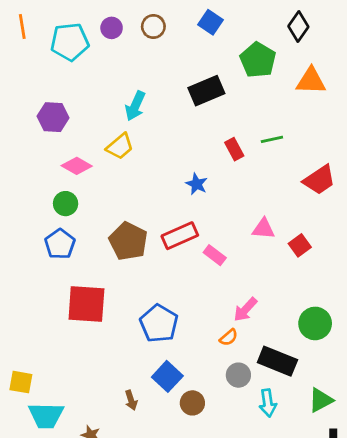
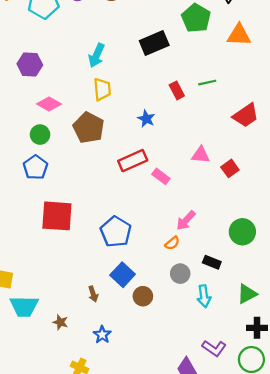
yellow trapezoid: (120, 146) -> (102, 89), moved, turned -55
brown pentagon: (128, 241) -> (89, 128), moved
black rectangle: (277, 361) -> (212, 262), size x0.6

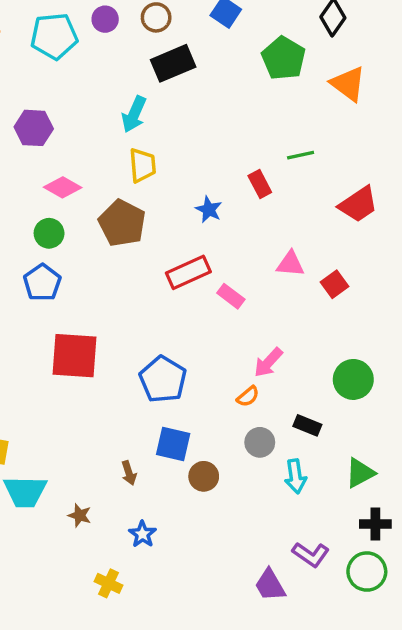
orange triangle: (239, 35) -> (348, 84), turned 35
black rectangle: (154, 43) -> (173, 63), moved
red rectangle: (177, 90) -> (260, 184), moved
blue square: (123, 275) -> (173, 444), turned -30

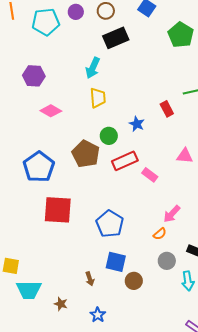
brown pentagon: (122, 223) -> (86, 154), moved
green circle: (49, 233) -> (109, 136), moved
blue pentagon: (42, 283) -> (39, 167), size x1.4

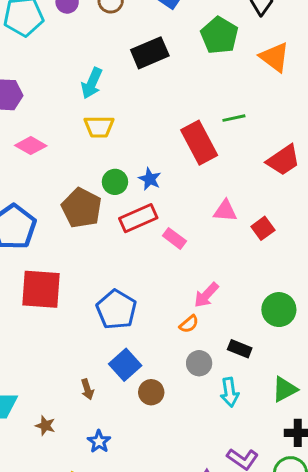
black rectangle: (116, 38) -> (150, 53), moved
yellow trapezoid: (98, 98) -> (99, 127), turned 95
red rectangle: (167, 109) -> (199, 143), size x1.8
blue star: (137, 124) -> (150, 179), moved
blue square: (116, 262) -> (125, 365), turned 35

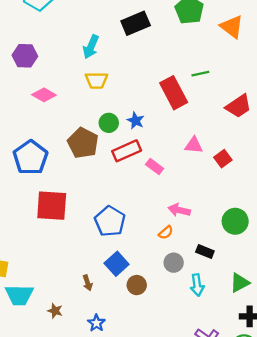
pink arrow: (206, 295) -> (179, 210), turned 60

